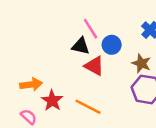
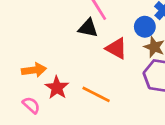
blue circle: (112, 45) -> (145, 27), moved
red triangle: (94, 66) -> (116, 48), moved

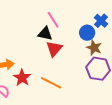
red triangle: (116, 48) -> (54, 49), moved, turned 42

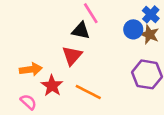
brown star: (94, 48) -> (149, 34), moved
red triangle: (54, 49) -> (72, 56), moved

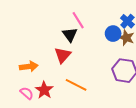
black triangle: (81, 31) -> (70, 35), turned 42
red star: (52, 86) -> (44, 90), moved

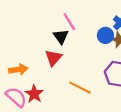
orange line: (76, 85) -> (80, 88), moved
pink semicircle: (27, 93) -> (16, 97), size x1.5

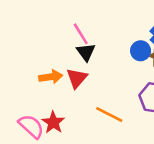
pink line: (69, 22) -> (81, 34), moved
orange arrow: (18, 69) -> (51, 77), moved

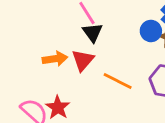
orange line: (109, 115) -> (118, 81), moved

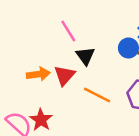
black triangle: (93, 32) -> (85, 56), moved

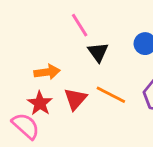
red triangle: (64, 75) -> (75, 99), moved
red star: (41, 120) -> (40, 103), moved

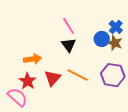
pink line: (80, 25) -> (69, 26), moved

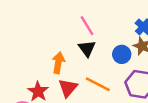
blue circle: (102, 39) -> (122, 54), moved
orange arrow: (32, 59) -> (58, 63), moved, turned -72

